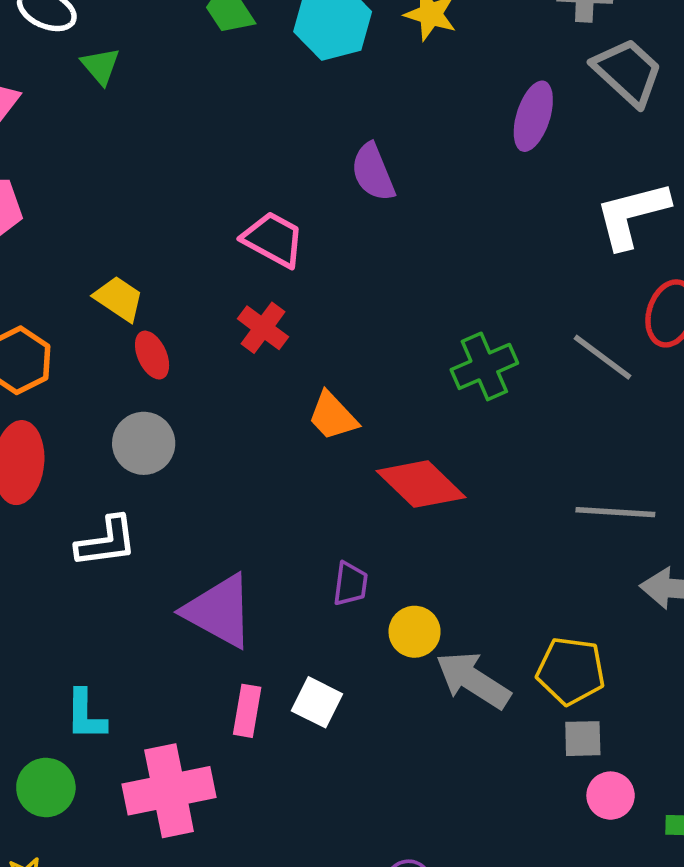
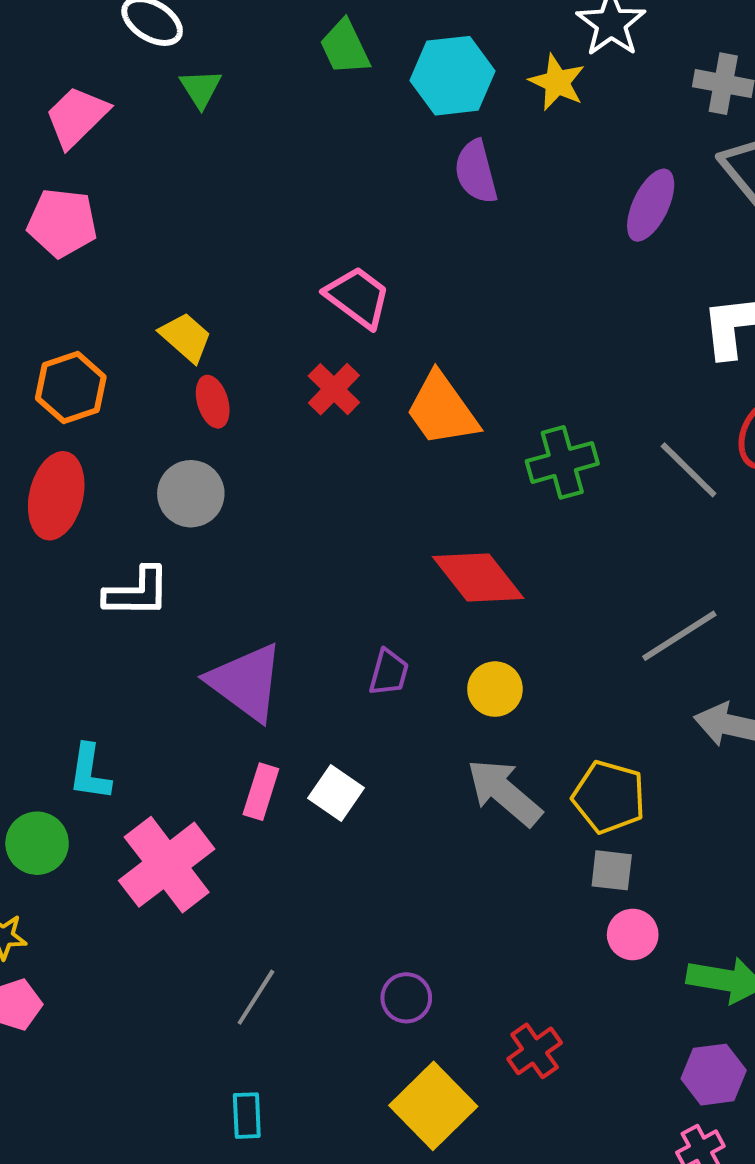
purple semicircle: (373, 172) -> (476, 172), moved
orange trapezoid: (333, 416) -> (442, 410), moved, size x1.4
gray line: (615, 512) -> (679, 636), turned -44
yellow circle: (415, 632) -> (495, 689), moved
pink cross: (169, 791) -> (167, 865), turned -34

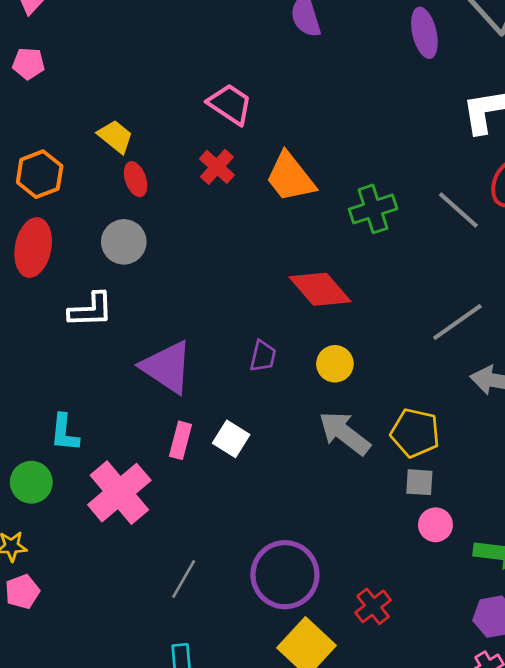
purple ellipse: (651, 205) -> (424, 33), turned -36
pink pentagon: (62, 223) -> (28, 64), size x0.7
purple circle: (406, 998) -> (285, 575), size x2.0

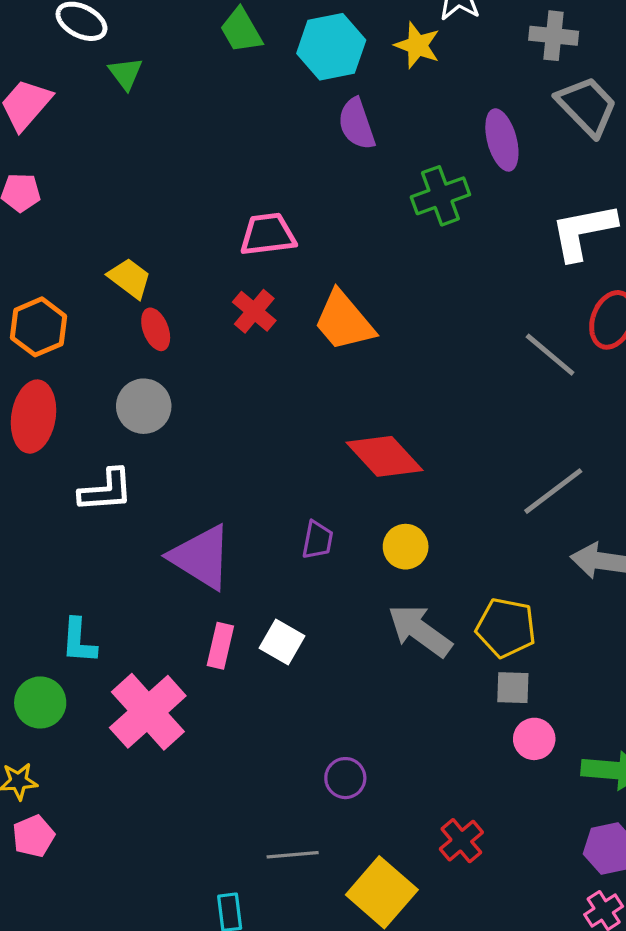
pink trapezoid: (230, 104) -> (268, 234), turned -39
green cross: (373, 209) -> (440, 196), moved
purple circle: (285, 575) -> (345, 778), moved, size x0.5
gray line: (184, 579) -> (293, 855), moved, turned 57

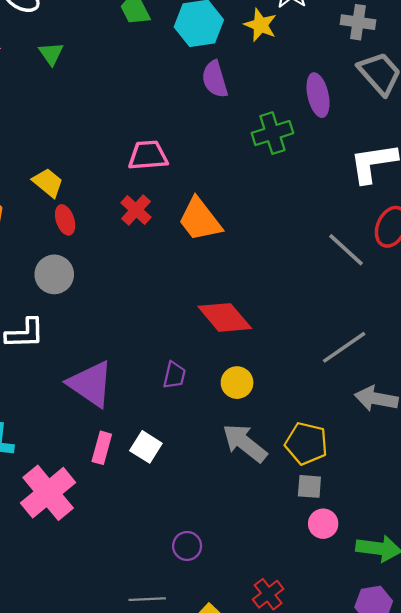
green triangle: (126, 73) -> (51, 54), moved

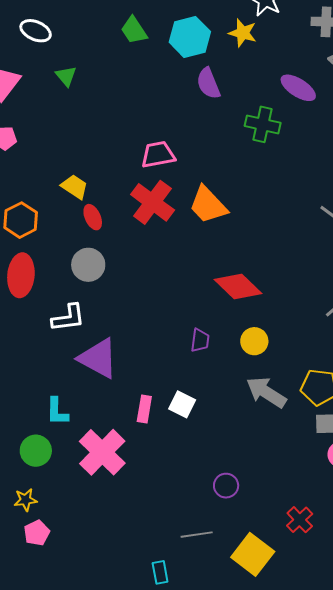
purple ellipse: (318, 95) -> (298, 88), turned -39
green cross: (272, 133) -> (263, 124), turned 36
red cross: (136, 210) -> (153, 202), size x1.6
purple triangle: (91, 384) -> (98, 358), moved

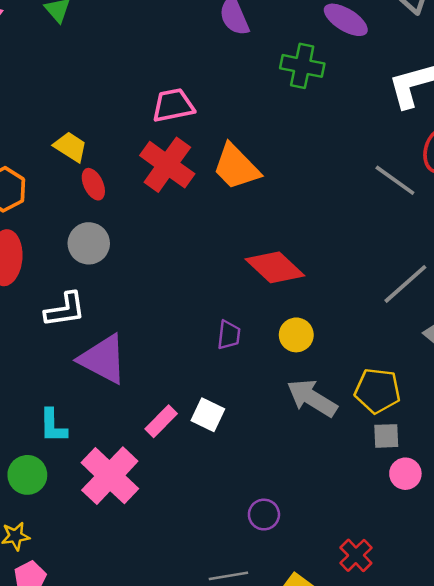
pink rectangle: (144, 409) -> (161, 421), turned 36

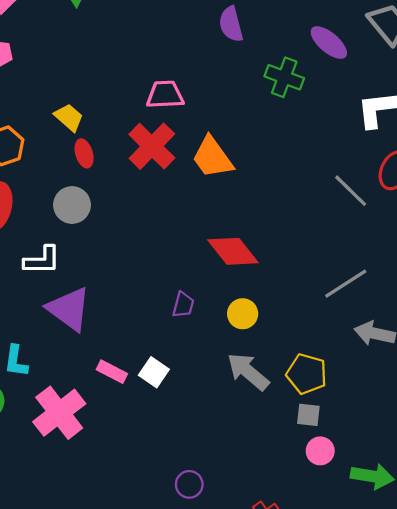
pink rectangle: (161, 421) -> (112, 372), turned 64
purple circle: (264, 515) -> (189, 484), moved

